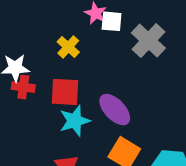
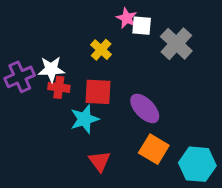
cyan star: (75, 121) -> (84, 119), moved

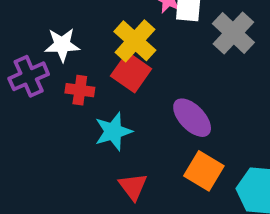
yellow cross: (101, 50) -> (135, 41), size x1.5
white star: (51, 69) -> (62, 45), moved
red square: (98, 92) -> (131, 72), moved, turned 32

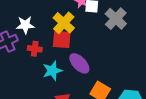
red square: (131, 72) -> (62, 39), turned -30
purple ellipse: (192, 118) -> (79, 63), moved

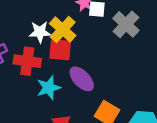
white star: (25, 25) -> (40, 32), moved
red cross: (35, 49) -> (27, 61), size x1.5

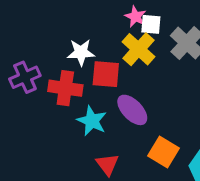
yellow cross: (63, 29) -> (139, 49), moved
cyan star: (49, 88) -> (92, 121), turned -30

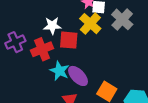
red cross: (65, 88) -> (42, 49), turned -30
purple ellipse: (132, 110) -> (78, 76), moved

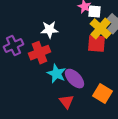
yellow cross: (90, 24) -> (100, 29), moved
red square: (69, 40) -> (96, 44), moved

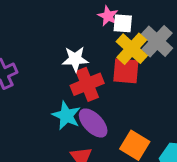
white star: (50, 30) -> (75, 59), moved
red cross: (40, 53) -> (87, 84), moved

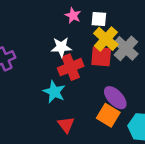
pink star: (108, 16) -> (73, 15), moved
gray cross: (157, 41) -> (126, 48), moved
purple ellipse: (93, 123) -> (115, 98), moved

